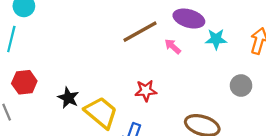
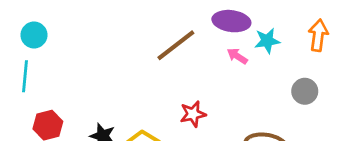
pink arrow: (173, 46) -> (237, 56), moved

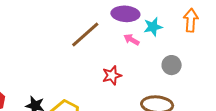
gray circle: (305, 91) -> (172, 65), moved
red star: (193, 114) -> (112, 75), moved

